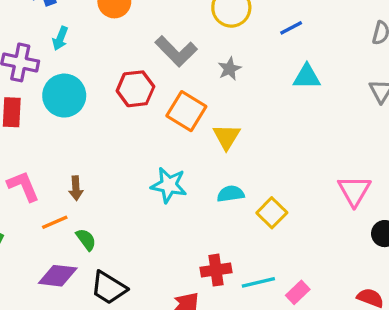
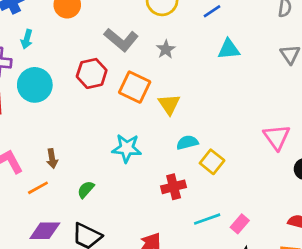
cyan semicircle: (231, 194) -> (187, 142), moved
green semicircle: (86, 239) -> (86, 189), moved, turned -96
red cross: (216, 270) -> (174, 187), moved

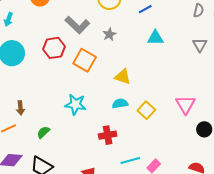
yellow triangle: (169, 104) -> (123, 77), moved, turned -42
yellow square: (212, 162) -> (146, 110), moved

